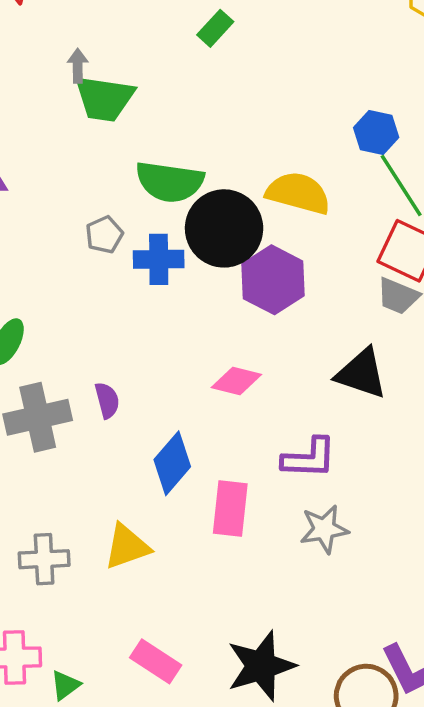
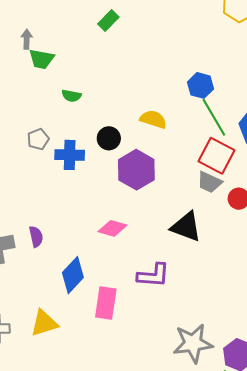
green trapezoid: (104, 98) -> (41, 59), size x0.7
green semicircle: (170, 182) -> (71, 96), moved, size x0.5
yellow semicircle: (298, 193) -> (153, 119), size x0.7
black circle: (224, 228) -> (109, 138), size x0.5
gray star: (324, 529) -> (193, 343), moved, size x1.4

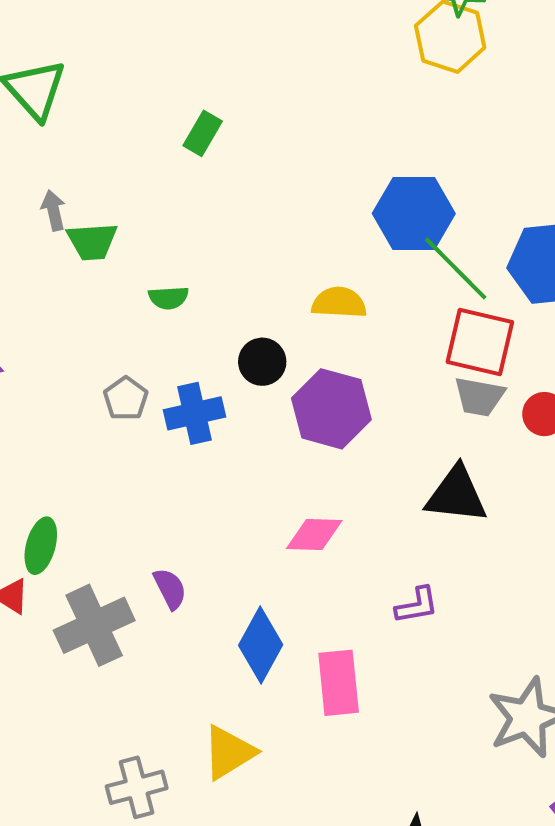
blue hexagon: (200, 85) -> (414, 214), size x1.5
purple L-shape: (153, 275) -> (417, 605), size x0.7

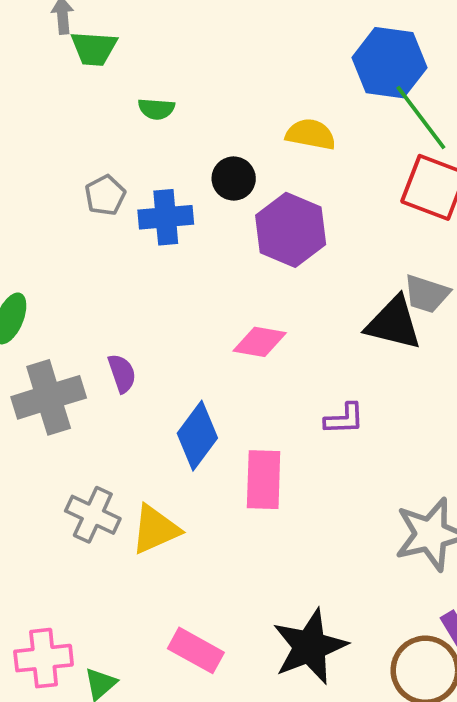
gray trapezoid: (479, 397) -> (427, 294), moved
gray cross: (137, 787) -> (93, 515), moved, turned 32

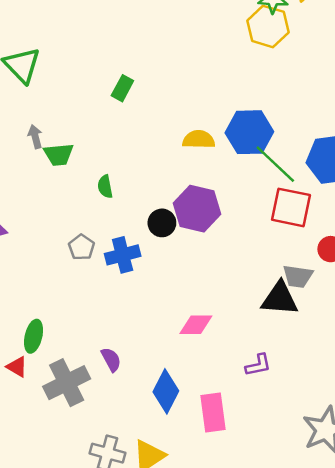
green semicircle: (156, 109) -> (105, 187), turned 85
yellow semicircle: (311, 134) -> (199, 139), moved
purple hexagon: (291, 230) -> (197, 209), moved

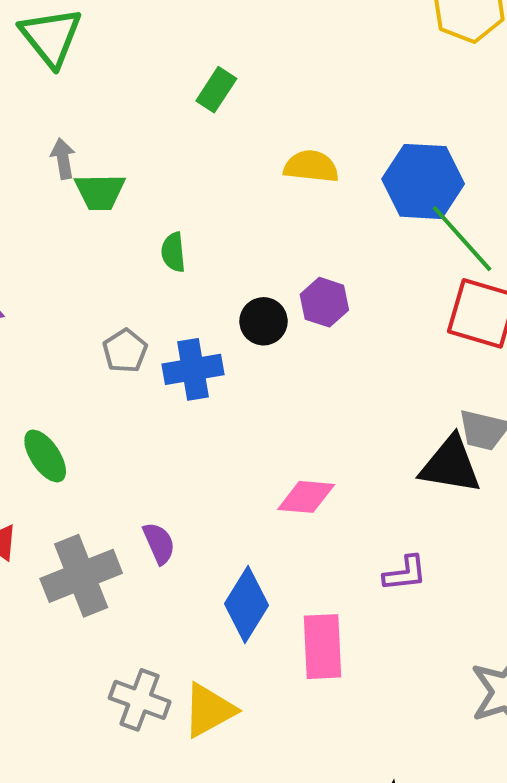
yellow semicircle: (199, 139) -> (311, 166), moved
purple hexagon: (197, 209) -> (324, 302), size x0.6
green ellipse: (34, 336) -> (45, 456), moved, turned -52

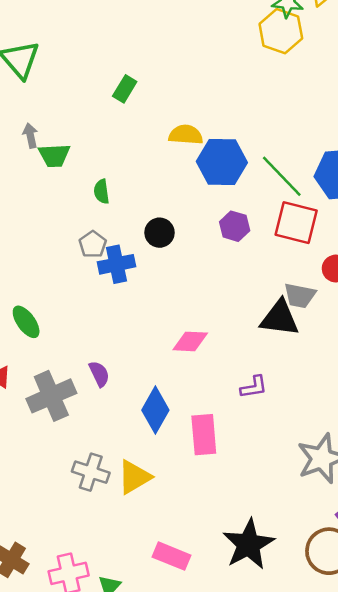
blue hexagon: (423, 181) -> (222, 162), moved
purple hexagon: (324, 302) -> (235, 226), moved
gray pentagon: (125, 351) -> (93, 244), moved

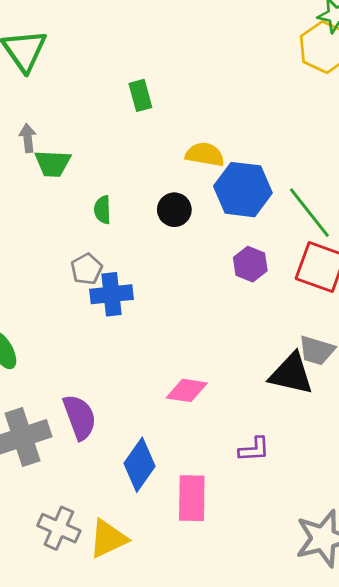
green rectangle: (125, 89) -> (140, 95), turned -52
black circle: (160, 233) -> (174, 210), moved
purple semicircle: (99, 374) -> (80, 417), size x1.5

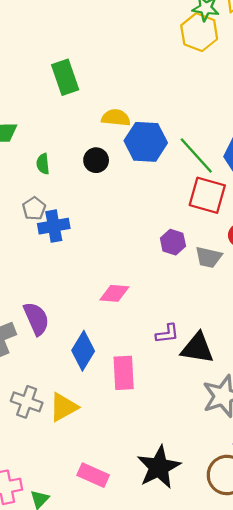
green rectangle: (140, 95) -> (65, 77), size x1.5
purple hexagon: (250, 264) -> (173, 242), moved
black triangle: (291, 374) -> (197, 348), moved

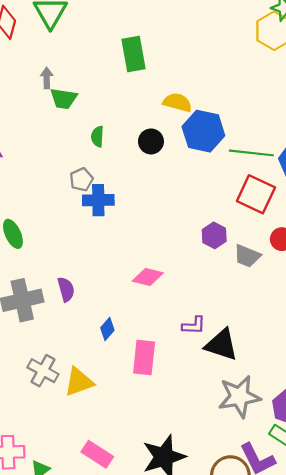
green line: (196, 156) -> (251, 153), turned -51
purple semicircle: (36, 319) -> (66, 289), size x0.7
blue diamond: (83, 351) -> (107, 329), size x0.6

